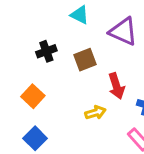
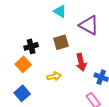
black cross: (46, 51) -> (31, 46), moved
yellow arrow: (95, 113) -> (54, 76), moved

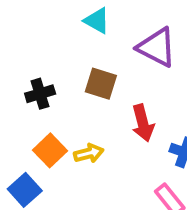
brown square: (61, 42) -> (101, 84), turned 35
orange square: (23, 64) -> (50, 150), moved

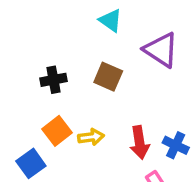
red arrow: (143, 123) -> (140, 143), moved

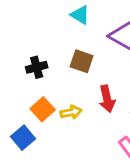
red arrow: (140, 143) -> (107, 99), moved

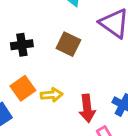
red arrow: (107, 99) -> (87, 108), moved

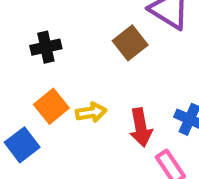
brown square: (68, 44) -> (130, 43), moved, turned 30

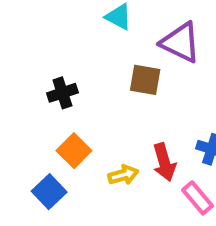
brown square: (130, 43) -> (145, 80), turned -36
yellow arrow: (91, 112) -> (123, 175), moved

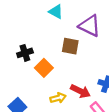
orange square: (74, 151) -> (44, 68), moved
red arrow: (164, 162) -> (80, 91), turned -48

